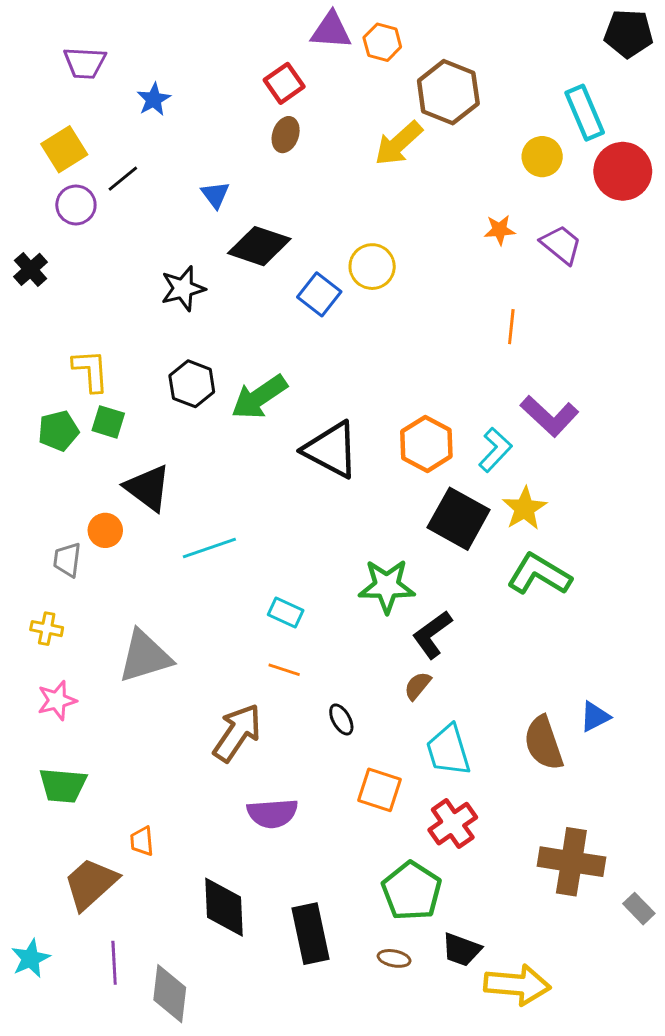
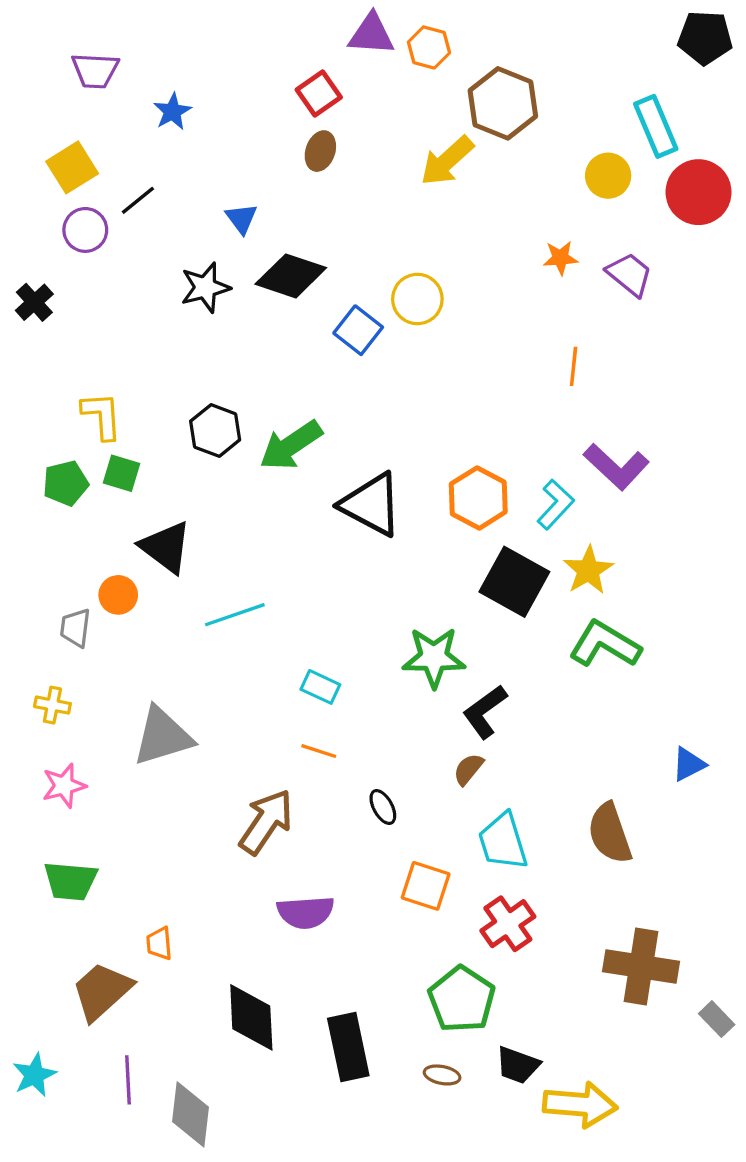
black star: (183, 289) -> (205, 287), moved
blue triangle: (595, 717) -> (689, 764), moved

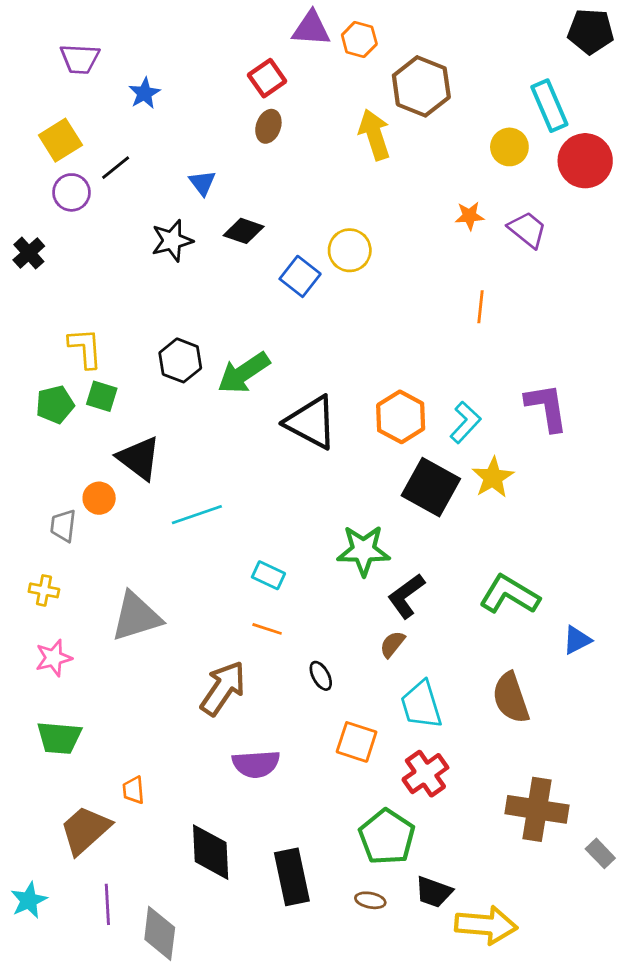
yellow arrow: (447, 161) -> (374, 135), turned 114
black diamond: (291, 276) -> (244, 231), size x0.7
purple L-shape: (616, 467) -> (547, 407), moved, turned -142
green L-shape: (605, 644) -> (509, 595), moved

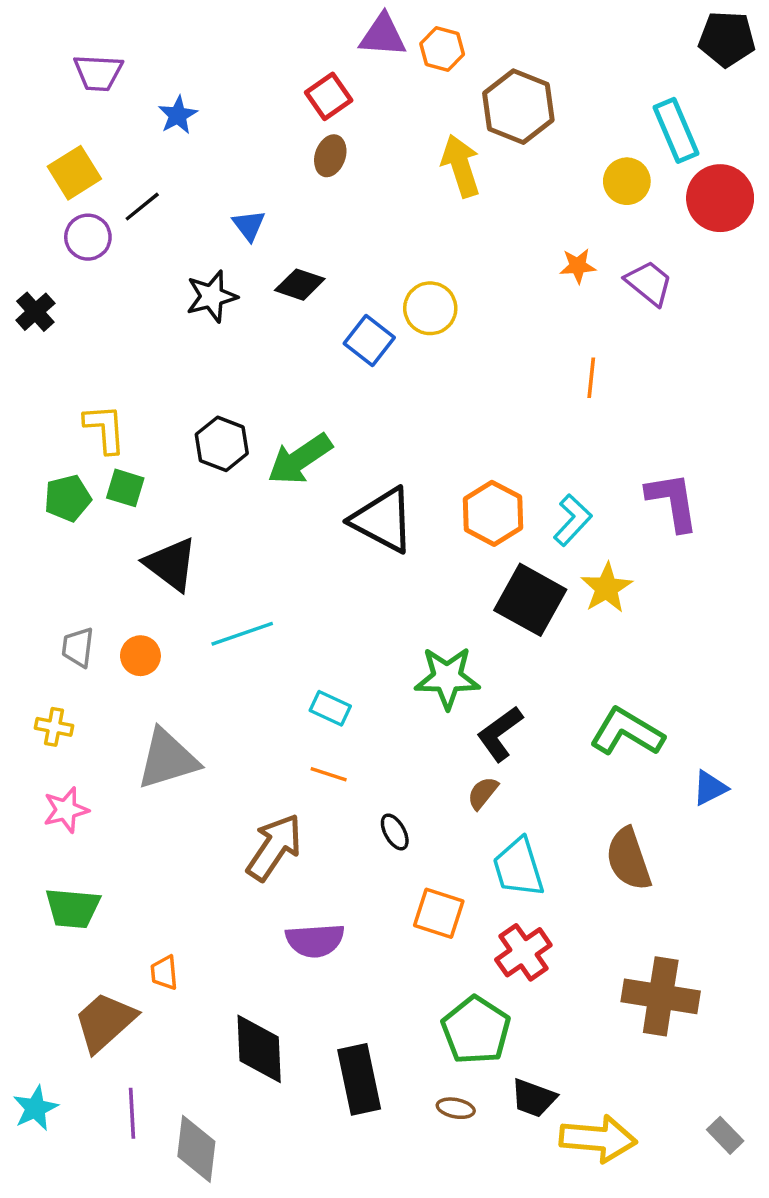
orange circle: (99, 498) -> (140, 656), moved
gray rectangle: (600, 853) -> (725, 1135), moved

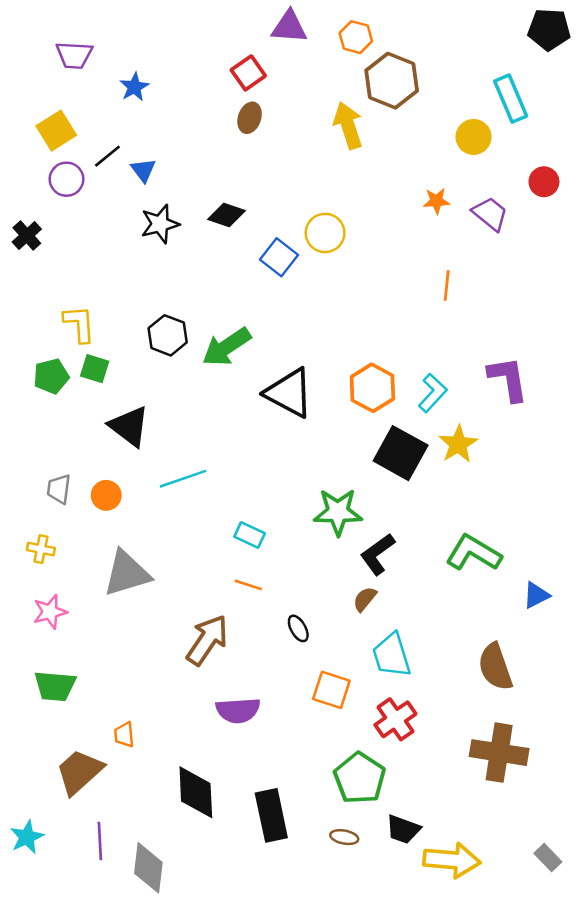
orange hexagon: (442, 49) -> (356, 37), moved
red circle: (720, 198) -> (544, 182), moved, size x0.6
blue triangle: (249, 225) -> (143, 170), moved
brown semicircle: (629, 859) -> (495, 667), moved

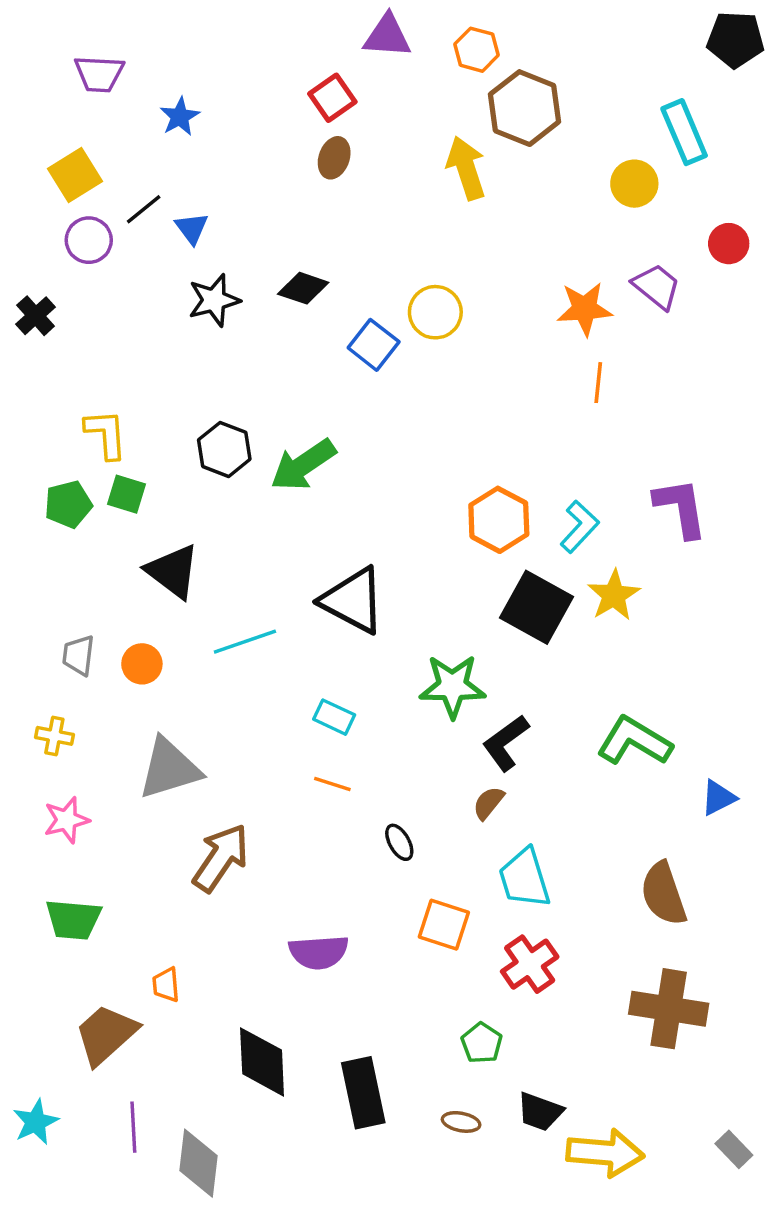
orange star: (436, 201) -> (585, 309), moved, size x1.5
black triangle: (289, 393) -> (353, 600), moved
brown arrow: (207, 640) -> (221, 858), moved
green pentagon: (360, 778) -> (482, 1043), size x0.6

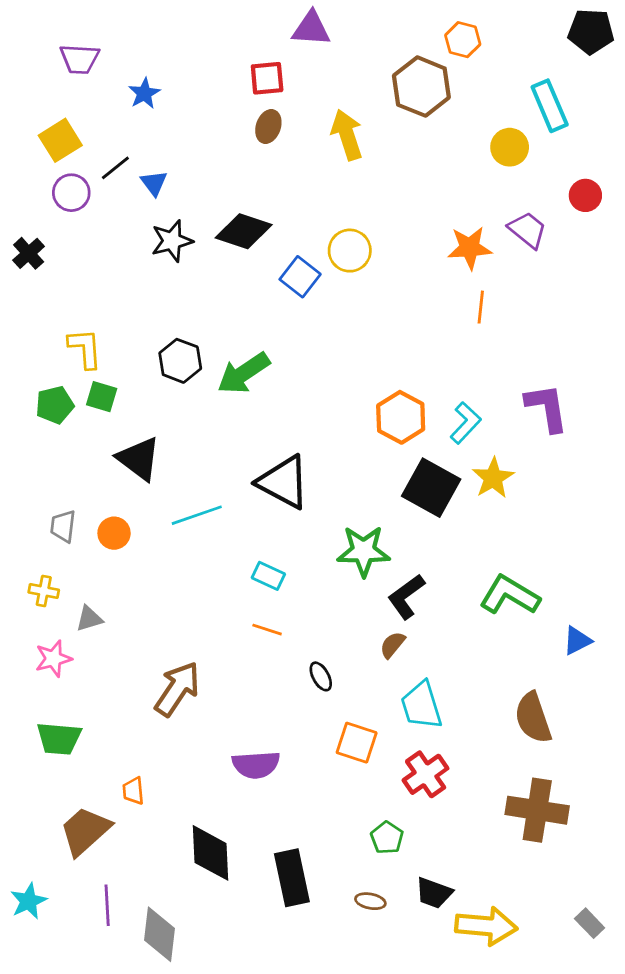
orange hexagon: (476, 50) -> (463, 40), moved
red square: (332, 98) -> (267, 78), turned 30
yellow arrow: (466, 168) -> (347, 135), moved
black diamond: (303, 288) -> (244, 231), size x1.4
gray triangle: (169, 769) -> (89, 619), moved, size x0.5

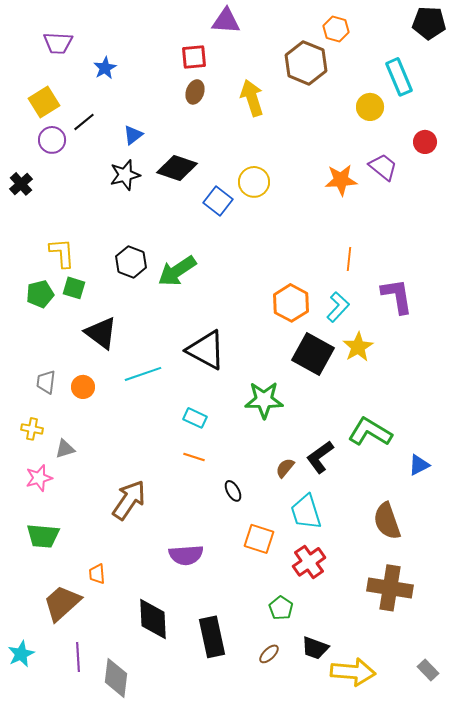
blue triangle: (154, 183) -> (133, 135), moved, turned 30
orange line: (481, 307) -> (349, 259), moved
black L-shape: (406, 597) -> (320, 457), moved
brown ellipse: (370, 901) -> (269, 654), turned -55

